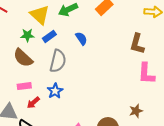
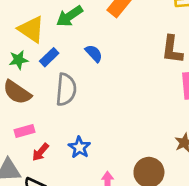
blue star: (55, 91) -> (79, 147), moved

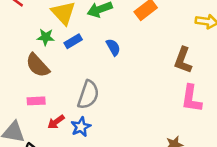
gray semicircle: (66, 90) -> (88, 95), moved
red arrow: (40, 152) -> (56, 122), moved

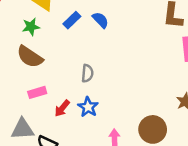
blue rectangle: (73, 41) -> (72, 20), moved
gray semicircle: (88, 95) -> (87, 73), size x0.6

